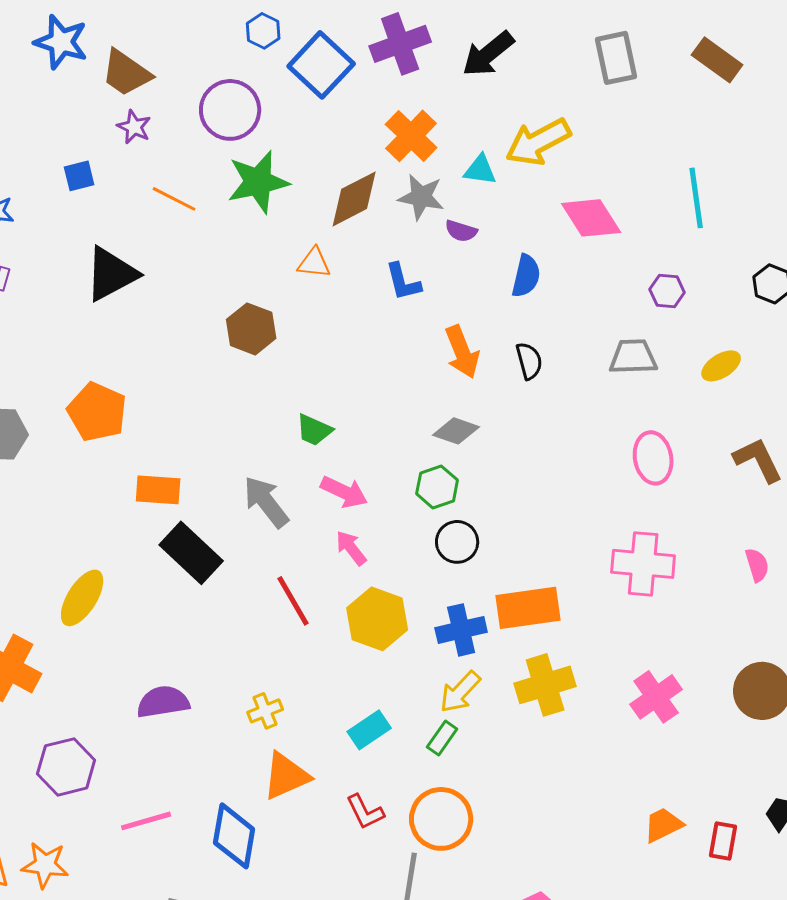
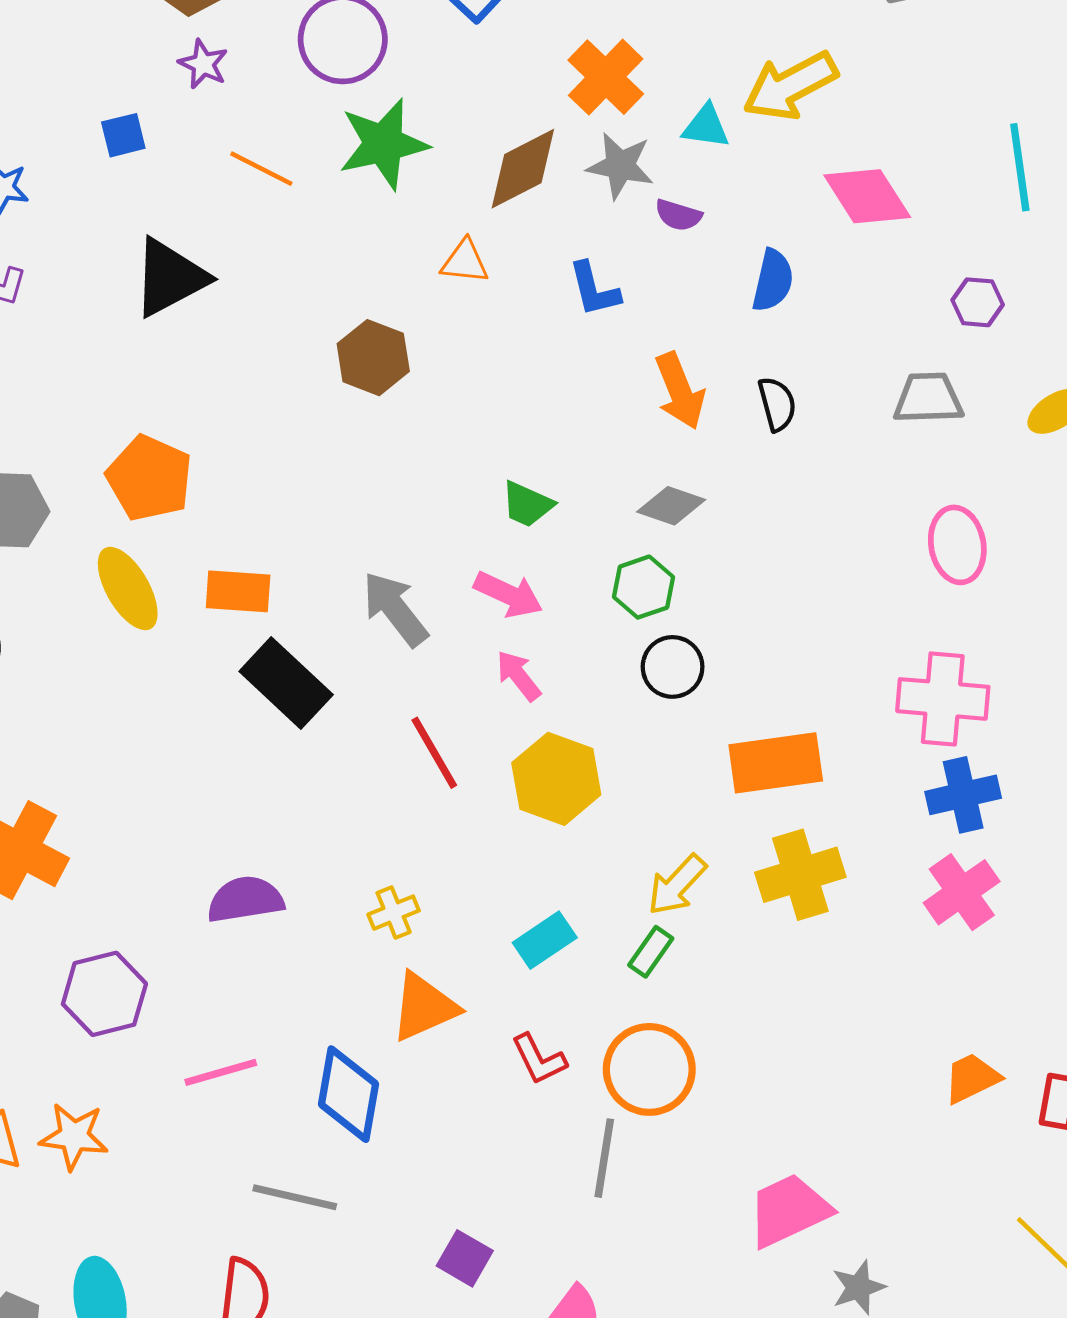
green trapezoid: (314, 430) -> (527, 504), moved
yellow ellipse: (82, 598) -> (128, 589), moved, turned -62
blue cross: (461, 630) -> (963, 795), moved

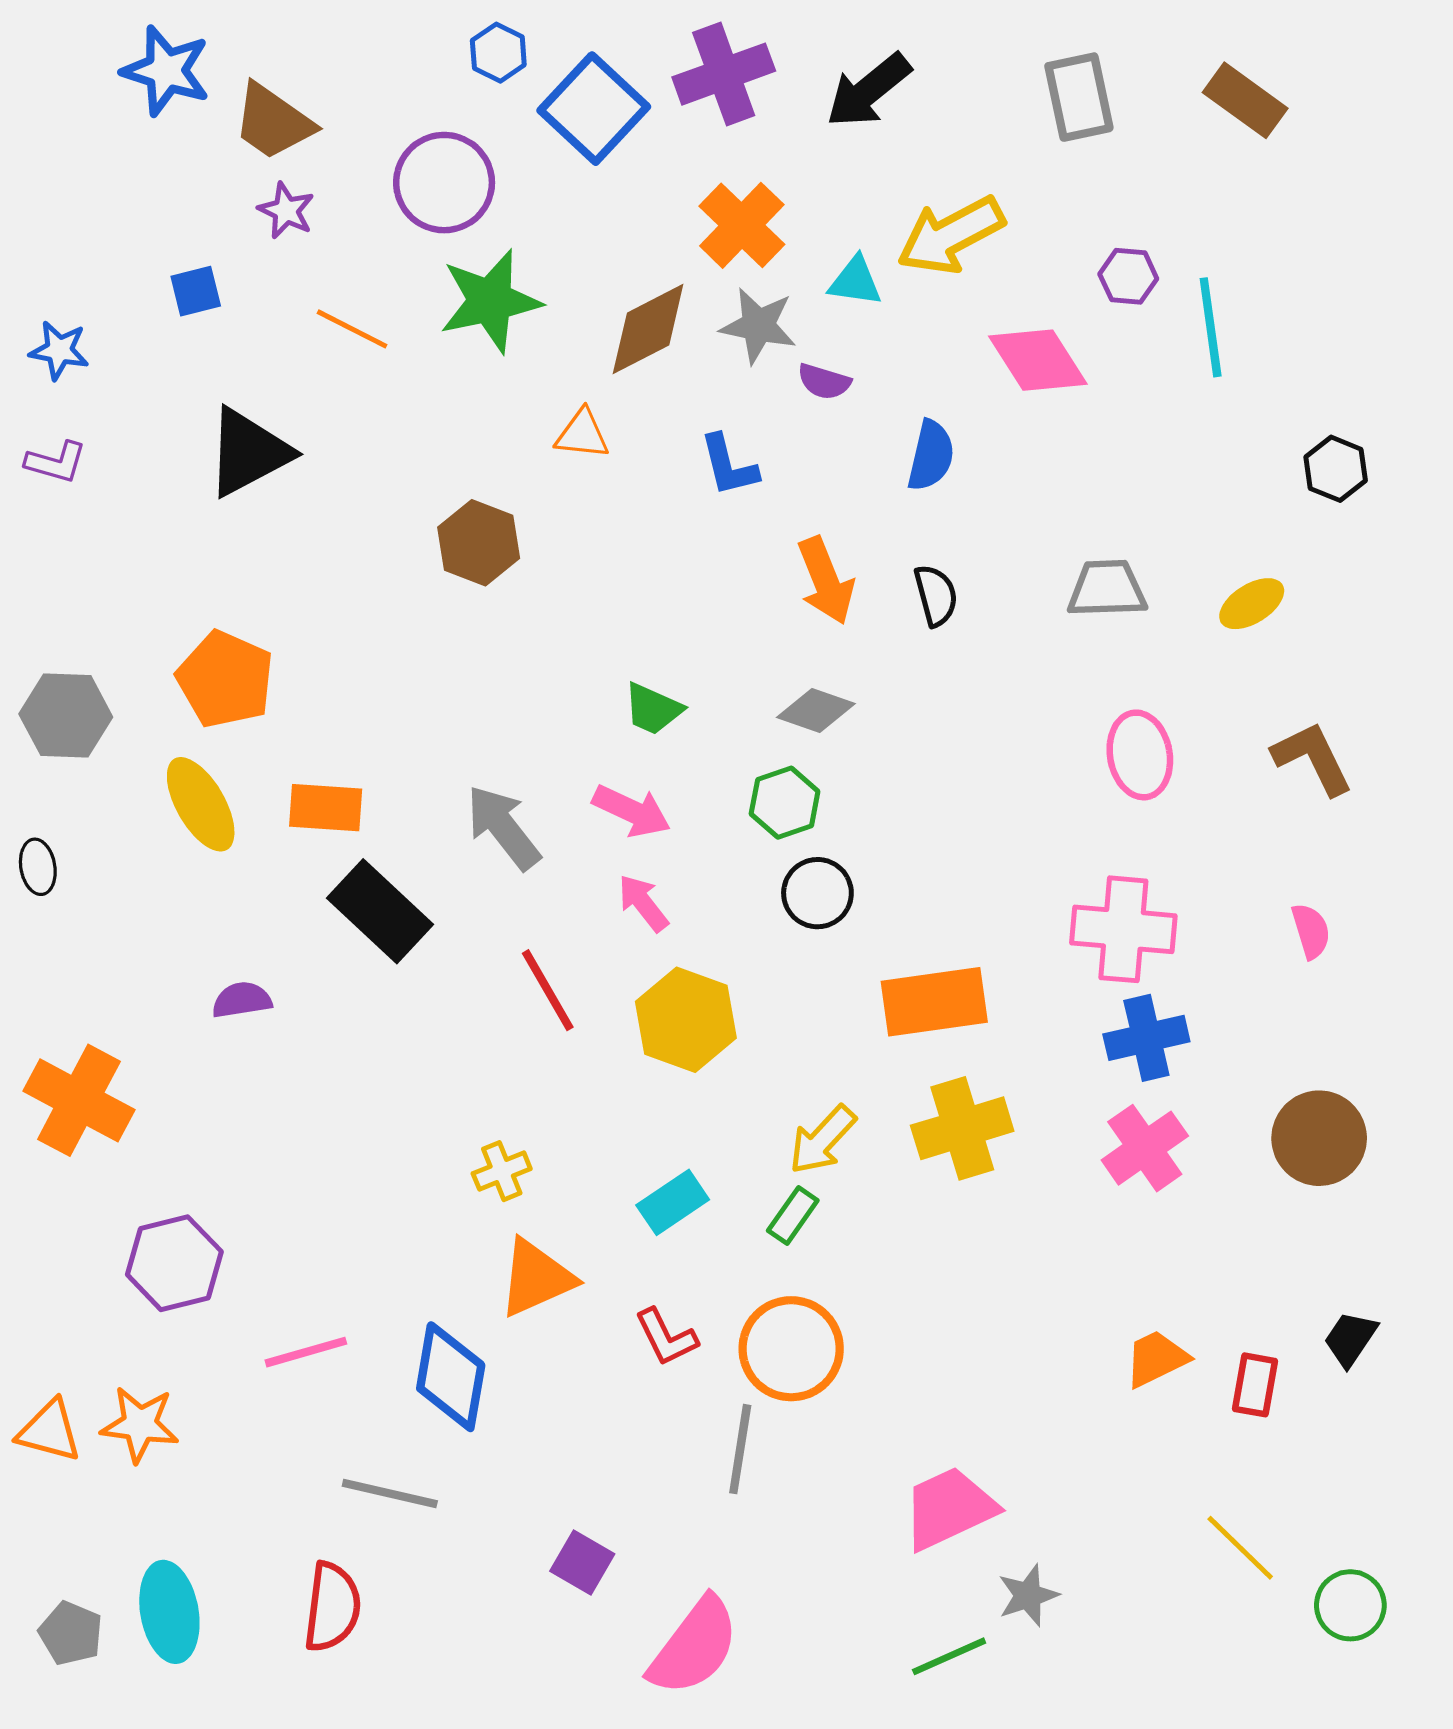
purple hexagon: (978, 302) -> (1128, 276), moved
purple semicircle: (245, 899) -> (242, 1000), moved, size x0.7

